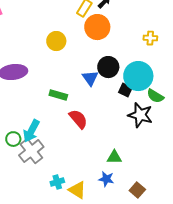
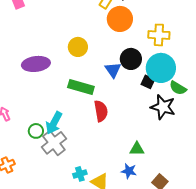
yellow cross: (150, 38) -> (159, 35), moved, size x1.5
yellow circle: (56, 41) -> (78, 47), moved
green rectangle: (58, 95) -> (81, 87), size x1.4
red semicircle: (78, 119) -> (101, 111), turned 30

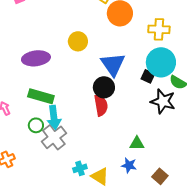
black circle: (131, 59) -> (104, 87), moved
blue triangle: (113, 70) -> (113, 64), size x1.5
green rectangle: (81, 87) -> (41, 96), moved
cyan arrow: (54, 123) -> (54, 117), turned -35

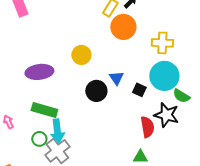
blue triangle: (113, 64) -> (116, 78), size x0.6
black square: (148, 76) -> (139, 90), moved
black circle: (104, 87) -> (96, 91), moved
red semicircle: (101, 105) -> (147, 127), moved

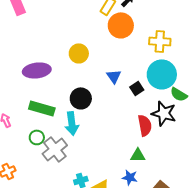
black square: (139, 90) -> (137, 88), turned 32
black circle: (96, 91) -> (81, 98), moved
cyan arrow: (57, 131) -> (72, 123), moved

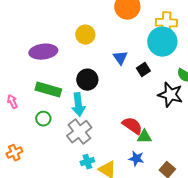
cyan circle: (162, 74) -> (162, 42), moved
red semicircle: (145, 125) -> (132, 126), moved, turned -45
gray cross: (55, 149) -> (79, 132), moved

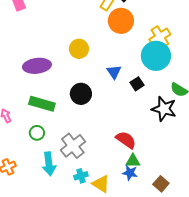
yellow cross: (166, 23) -> (160, 37), turned -35
cyan arrow: (78, 105) -> (49, 164), moved
green triangle: (144, 137) -> (133, 161), moved

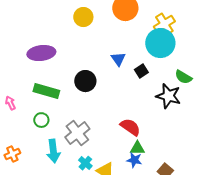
yellow circle: (79, 49) -> (83, 17), moved
cyan cross: (81, 176) -> (85, 163), turned -32

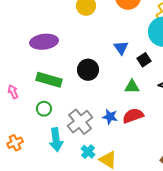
red semicircle: (130, 127) -> (133, 116), turned -55
green triangle: (137, 148) -> (132, 87), moved
blue star: (134, 160) -> (110, 117), moved

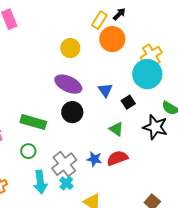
purple ellipse: (44, 42) -> (68, 84), moved, turned 32
green triangle: (132, 87) -> (116, 129), turned 35
cyan cross: (88, 152) -> (66, 183), moved

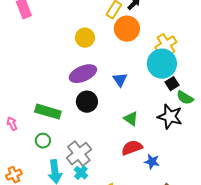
purple ellipse: (68, 84) -> (83, 74), turned -48
black square: (128, 102) -> (172, 84), moved
blue star: (94, 159) -> (152, 162), moved

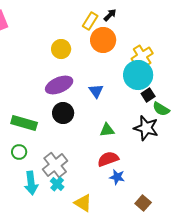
green triangle: (131, 119) -> (107, 130), turned -42
blue star: (152, 162) -> (117, 177), moved

